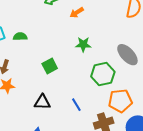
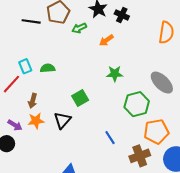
black triangle: (42, 102) -> (62, 120), moved, turned -48

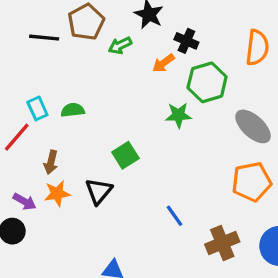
black cross: (122, 15) -> (186, 41), moved
green hexagon: (137, 104) -> (207, 82), moved
orange pentagon: (156, 132) -> (252, 182), moved

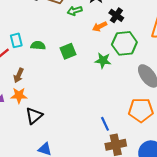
green square: (125, 155) -> (68, 51), moved
black triangle: (99, 191) -> (34, 116), moved
blue line: (175, 216) -> (105, 124), moved

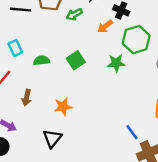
cyan rectangle: (16, 40) -> (15, 48), moved
orange star: (19, 95) -> (63, 107), moved

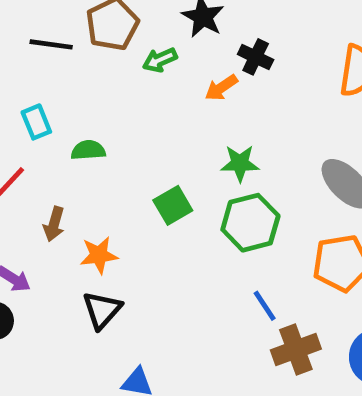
green hexagon: (136, 40) -> (250, 223), moved
green square: (76, 60) -> (173, 205), moved
orange star: (63, 107) -> (99, 255), moved

